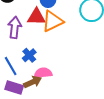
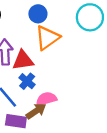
red triangle: (36, 17) -> (23, 60), moved

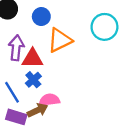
blue circle: (38, 14) -> (41, 17), moved

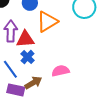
pink semicircle: (49, 100) -> (61, 71), moved

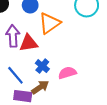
blue cross: (28, 57) -> (42, 66), moved

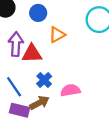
orange triangle: (50, 23) -> (57, 35), size x0.7

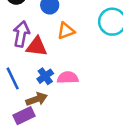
pink semicircle: (70, 90) -> (68, 78), moved
purple rectangle: (19, 110) -> (24, 116), moved, turned -48

